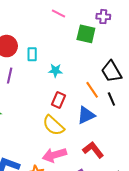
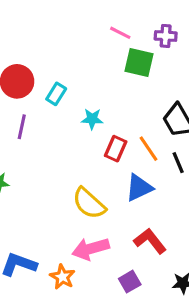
pink line: (59, 13) -> (120, 33), moved
cyan rectangle: (32, 54) -> (56, 94), turned 32
red rectangle: (59, 100) -> (116, 149), moved

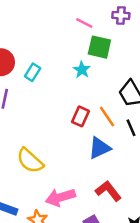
purple cross: (166, 36) -> (121, 15), moved
cyan star: (92, 119) -> (82, 70), moved, turned 30
yellow semicircle: (89, 203) -> (30, 161), moved

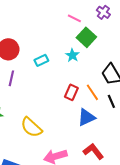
purple cross: (121, 15) -> (103, 12), turned 32
green square: (99, 47) -> (86, 37), turned 30
cyan rectangle: (33, 72) -> (41, 60), moved, turned 32

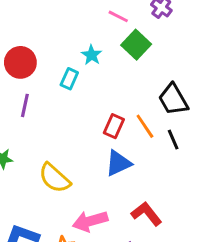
cyan star: (72, 55) -> (92, 55), moved
cyan rectangle: (41, 60) -> (69, 79), turned -40
blue triangle: (86, 117) -> (118, 163), moved

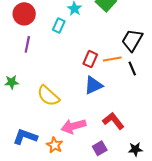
black trapezoid: (173, 99) -> (132, 40), turned 60
orange line: (145, 126) -> (112, 59), turned -66

